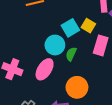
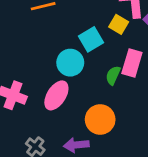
yellow square: (88, 26) -> (119, 24), moved
green semicircle: (71, 54) -> (113, 75), moved

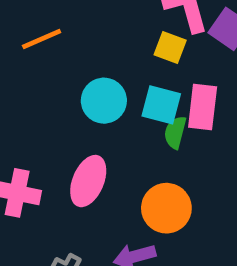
cyan square: (91, 39) -> (161, 105), moved, turned -35
cyan circle: (70, 63) -> (104, 101), moved

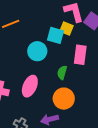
cyan square: (161, 105) -> (55, 35), moved
green semicircle: (175, 132) -> (62, 73), moved

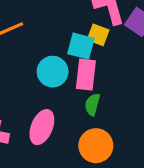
pink rectangle: (80, 55) -> (86, 75), moved

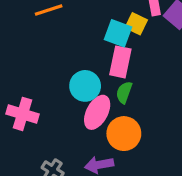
cyan circle: (53, 72) -> (85, 86), moved
pink ellipse: (42, 127) -> (97, 112), moved

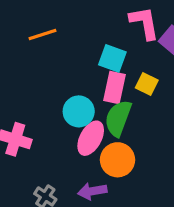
yellow square: (136, 24) -> (147, 84), moved
green semicircle: (124, 92) -> (118, 118), size x1.6

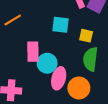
pink rectangle: (114, 87) -> (33, 52), moved
green semicircle: (118, 118) -> (90, 59), moved

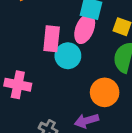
pink ellipse: (59, 78) -> (85, 29), moved

